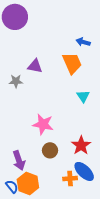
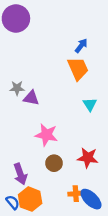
blue arrow: (83, 42) -> (81, 46), moved, turned 112
purple triangle: (35, 66) -> (31, 98), moved
red star: (81, 145) -> (88, 158), turned -30
blue ellipse: (84, 171) -> (91, 199), moved

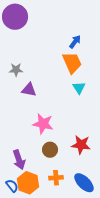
gray star: (17, 88) -> (16, 70), moved
cyan triangle: (90, 104) -> (79, 88), moved
orange cross: (76, 194) -> (56, 178), moved

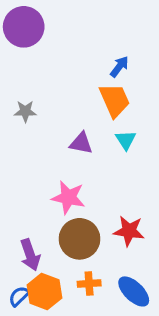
purple triangle: (29, 90) -> (81, 143), moved
brown circle: (50, 150) -> (80, 239), size x1.6
blue semicircle: (12, 186) -> (19, 296), turned -96

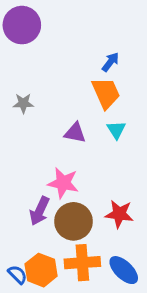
purple arrow: (30, 255) -> (40, 211), moved, turned 44
orange cross: (89, 284) -> (82, 263), size x1.6
blue semicircle: (19, 296) -> (17, 274), turned 90

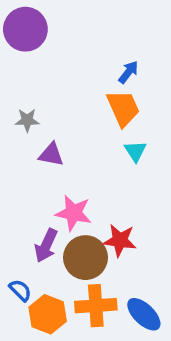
purple triangle: (75, 133) -> (51, 155), moved
red star: (119, 214) -> (120, 240), moved
blue semicircle: (17, 274) -> (20, 290), moved

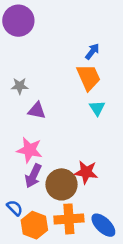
pink star: (73, 213) -> (29, 150), moved

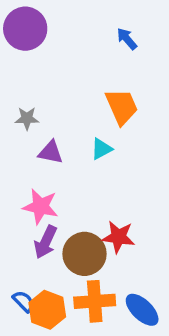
blue arrow: (92, 51) -> (127, 39), moved, turned -77
cyan triangle: (97, 108) -> (101, 149), moved, turned 35
blue semicircle: (15, 208) -> (24, 301), moved

